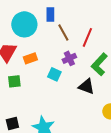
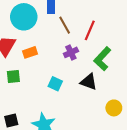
cyan square: (54, 74) -> (55, 84), moved

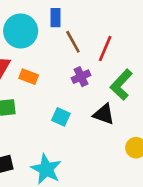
orange rectangle: (30, 52) -> (29, 77), turned 40

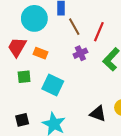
black triangle: (104, 114) -> (98, 114), moved
cyan square: (61, 117) -> (53, 85), moved, size x1.5

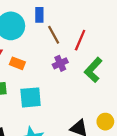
cyan square: (53, 85) -> (31, 97), turned -30

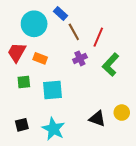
blue rectangle: (39, 15) -> (61, 14), turned -48

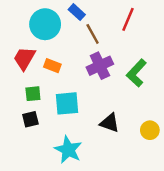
red line: (98, 37) -> (128, 19), moved
purple cross: (80, 58) -> (100, 66), size x1.5
black triangle: (97, 119) -> (110, 123), moved
black square: (22, 125) -> (30, 119), moved

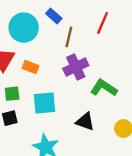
brown line: (93, 34) -> (69, 37), turned 42
green L-shape: (136, 73) -> (104, 88), moved, turned 80

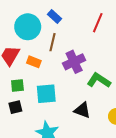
brown line: (69, 37) -> (52, 42), moved

